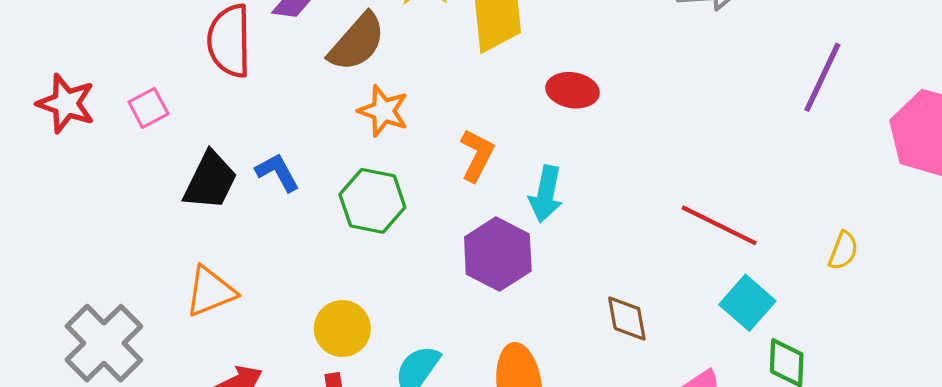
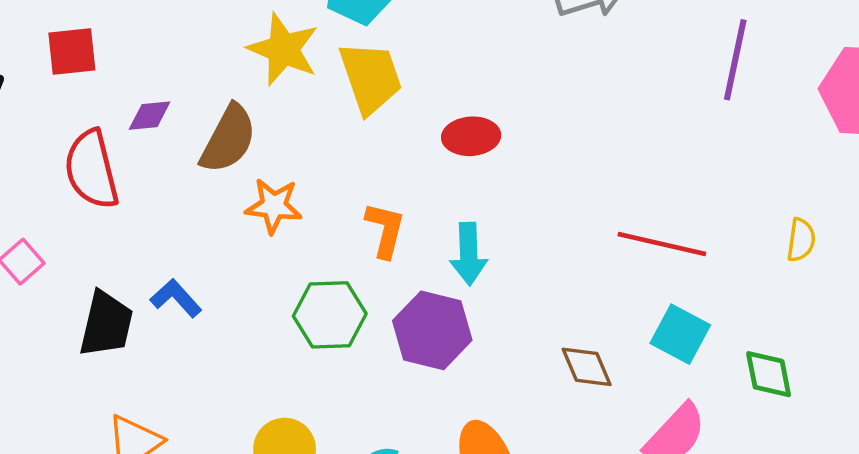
green hexagon: (372, 201) -> (330, 315), moved
cyan square: (747, 303) -> (680, 334), moved

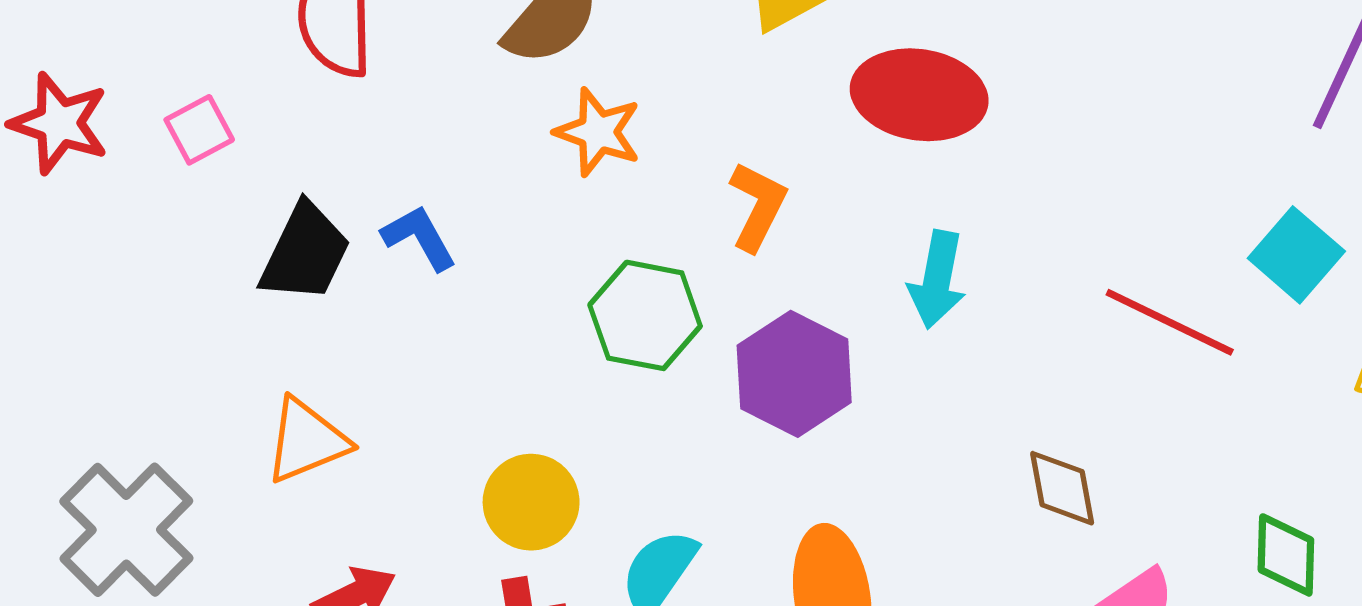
red ellipse: (471, 136) -> (919, 95), size x1.5
cyan arrow: (469, 254) -> (937, 280), moved
cyan square: (680, 334) -> (1296, 255), moved
brown diamond: (587, 367) -> (1062, 488), moved

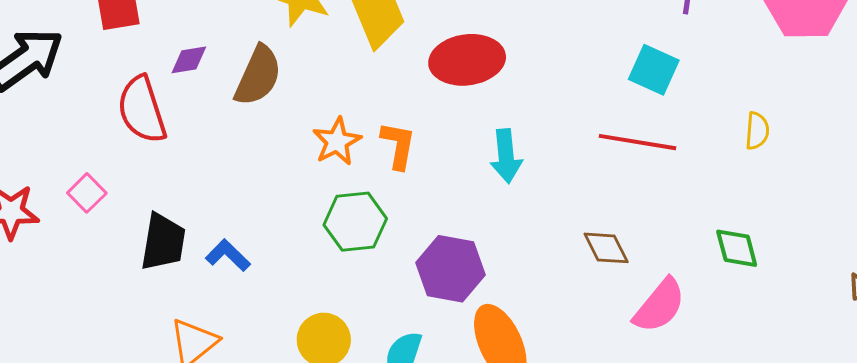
orange star: (598, 132) -> (337, 141), moved, turned -30
blue L-shape: (419, 238) -> (228, 255), moved
cyan square: (1296, 255) -> (654, 70), moved
purple hexagon: (794, 374) -> (450, 269), moved

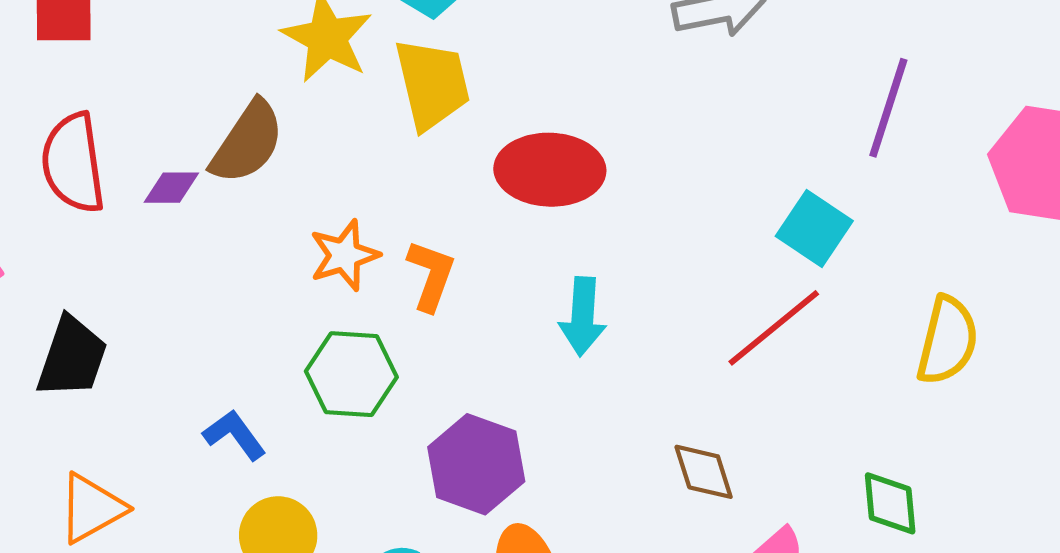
purple diamond: (189, 60) -> (171, 188), moved
yellow semicircle: (757, 131) -> (947, 340), size x1.6
red line: (637, 142) -> (774, 328), turned -58
blue L-shape: (228, 255) -> (235, 435), moved

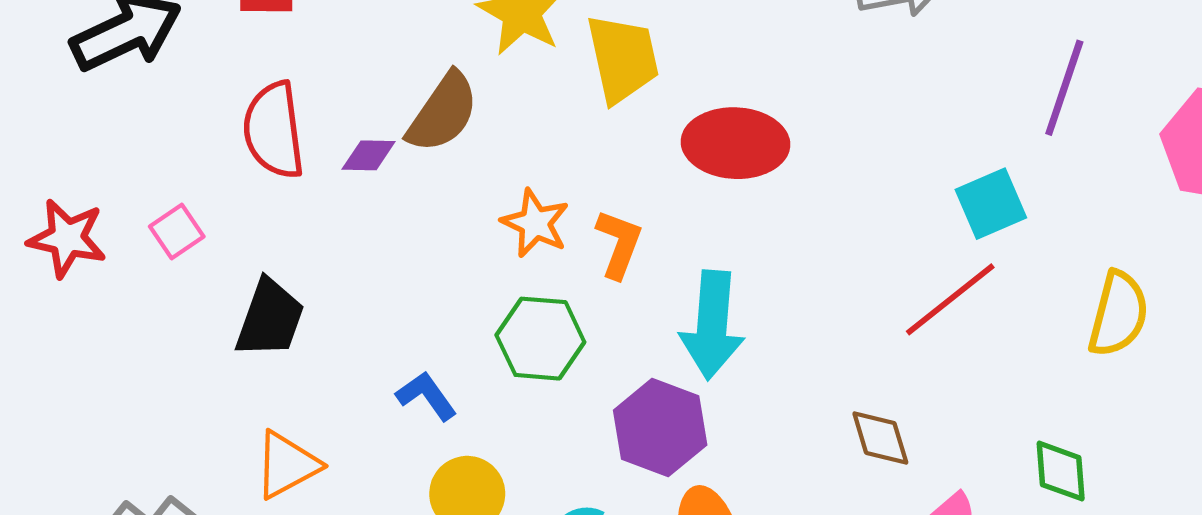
cyan square: (814, 228) -> (991, 204), turned 32
orange star: (344, 255) -> (535, 223), turned -30
cyan arrow: (583, 317) -> (712, 325), moved, size x1.4

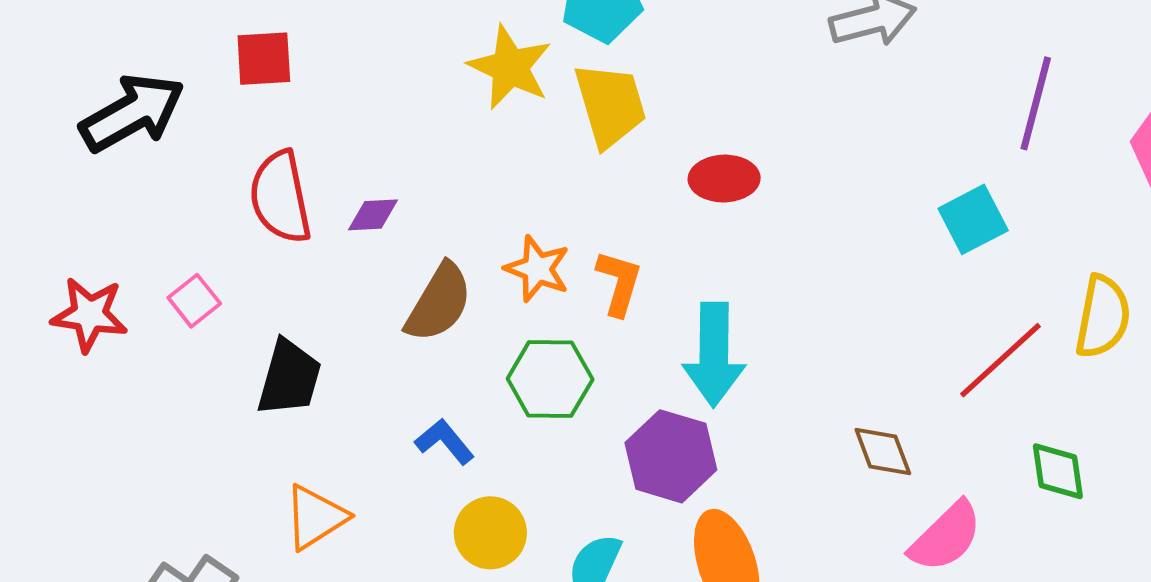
brown semicircle: (443, 112) -> (439, 303), moved
red ellipse: (735, 143) -> (724, 179), size x0.7
red line: (950, 299) -> (1001, 360), moved

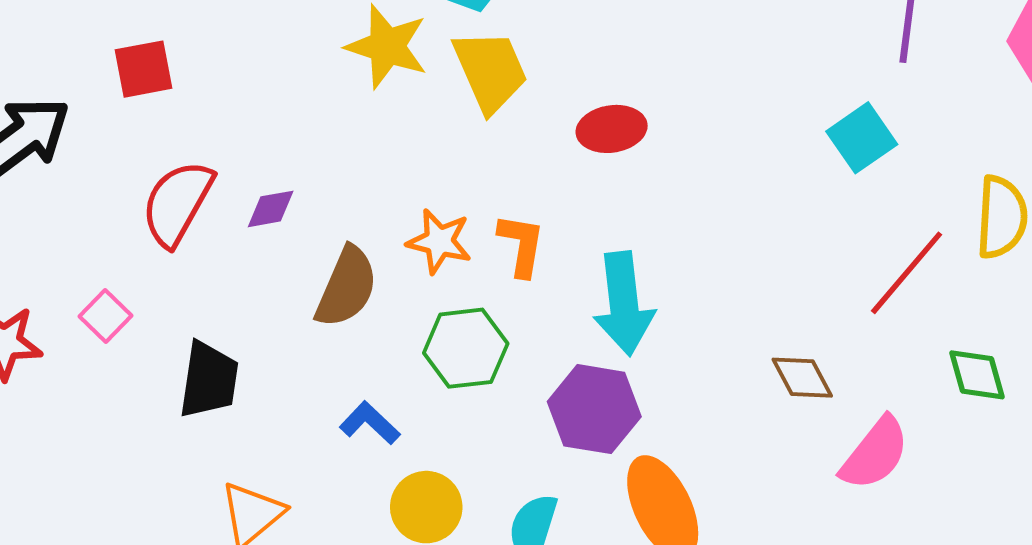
red semicircle: (280, 197) -> (177, 203), turned 48

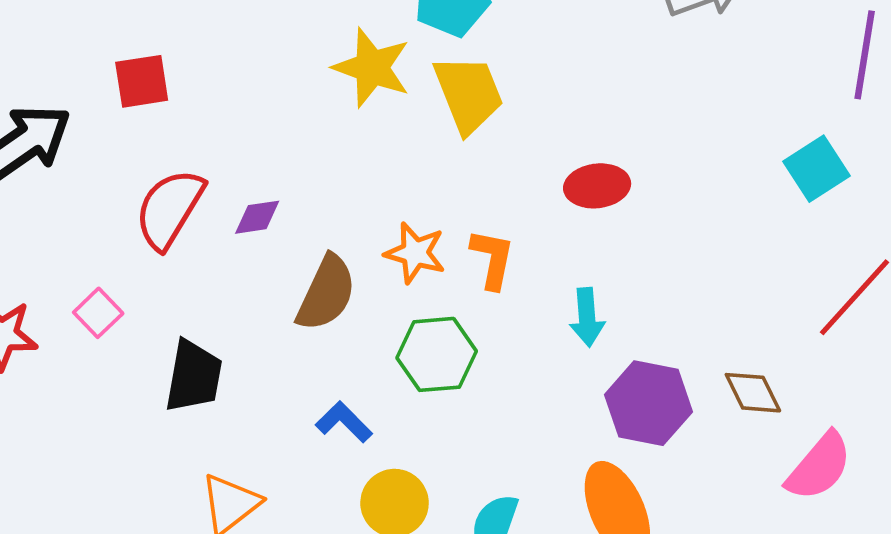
red ellipse: (612, 129) -> (597, 186), moved
cyan arrow: (624, 303) -> (587, 317), size x0.6
purple hexagon: (594, 409) -> (649, 403), moved

